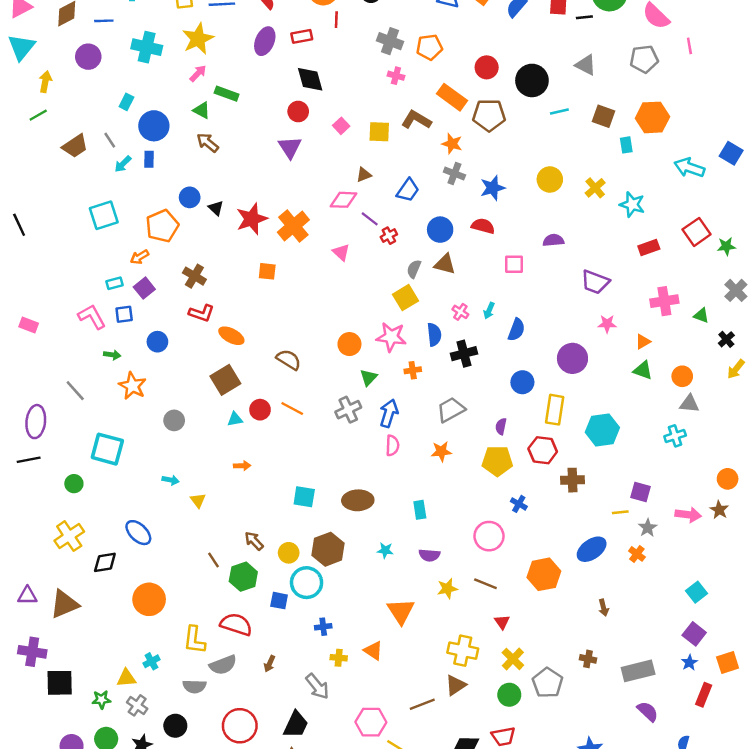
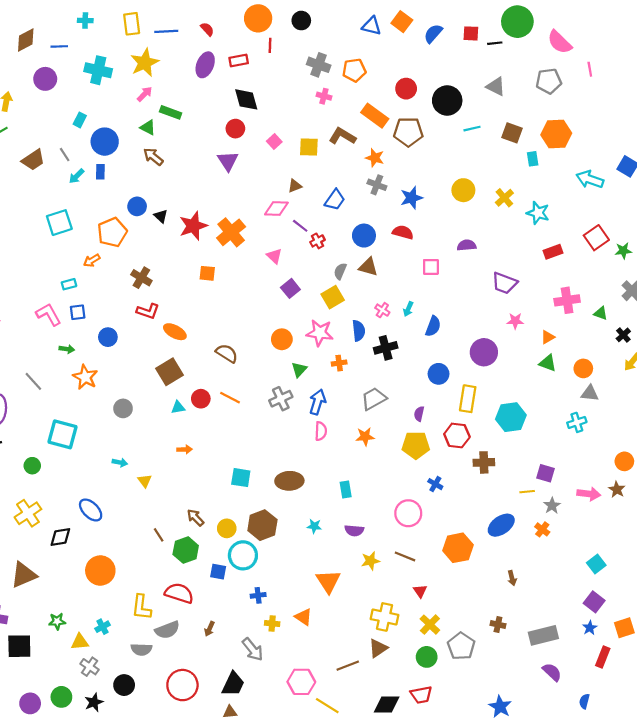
purple square: (144, 288) -> (290, 288), moved
green star: (101, 699) -> (57, 621), moved

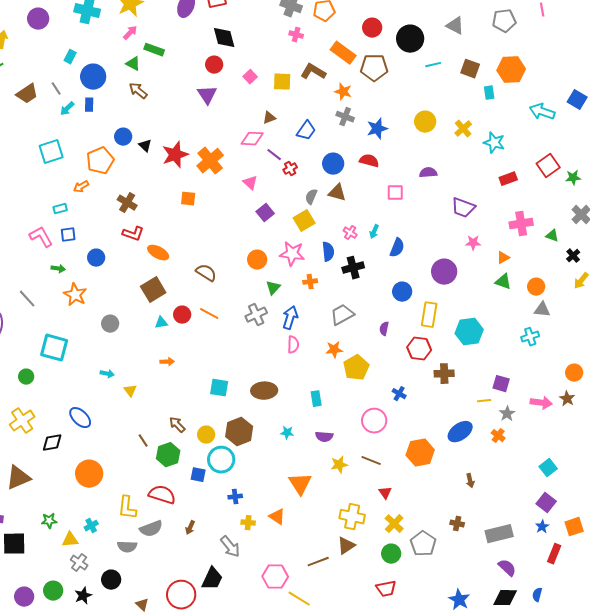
yellow pentagon: (416, 445) -> (356, 368), moved, turned -30
red circle: (182, 685) -> (181, 595), moved
black diamond: (387, 704) -> (505, 598), moved
brown triangle: (230, 712) -> (142, 605), moved, turned 48

